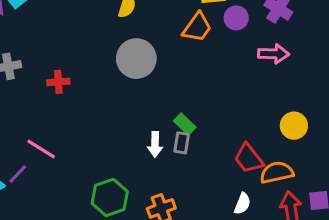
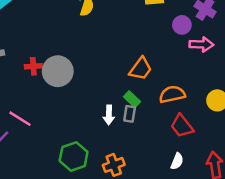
purple circle: (236, 18) -> (182, 25), moved
orange trapezoid: (197, 27) -> (141, 69), moved
gray circle: (136, 59) -> (58, 71), moved
orange semicircle: (277, 172) -> (172, 94), moved

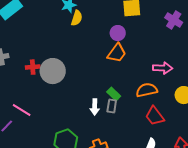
purple circle: (182, 25) -> (118, 33), moved
pink arrow: (201, 44) -> (163, 68), moved
orange trapezoid: (141, 69) -> (117, 53), moved

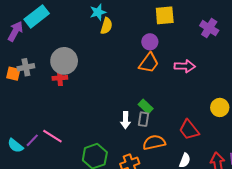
pink arrow: (163, 68) -> (185, 66), moved
gray circle: (53, 71) -> (64, 61), moved
orange semicircle: (147, 90) -> (154, 142), moved
pink line: (22, 110) -> (52, 136), moved

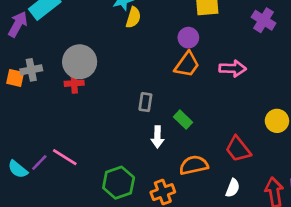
gray rectangle: (144, 119) -> (145, 102), moved

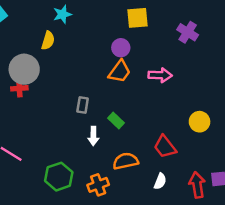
yellow semicircle: (133, 17) -> (48, 41), moved

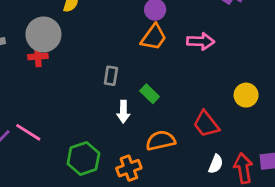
white semicircle: (160, 181) -> (216, 164), moved

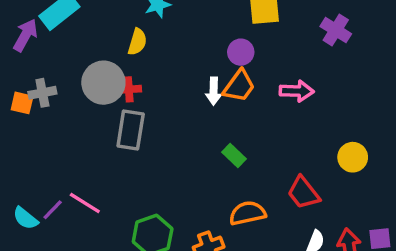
red cross: (38, 56) -> (129, 89), moved
gray rectangle: (111, 76) -> (131, 130), moved, size x1.6
white arrow: (123, 112) -> (214, 91), moved

